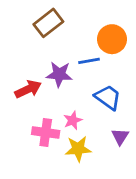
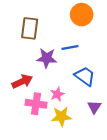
brown rectangle: (48, 23) -> (30, 28), moved, turned -45
orange circle: (112, 39) -> (82, 15), moved
red arrow: (28, 89) -> (22, 81), moved

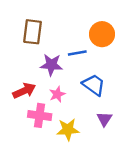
orange circle: (82, 15) -> (102, 34), moved
pink star: (57, 94) -> (57, 94), moved

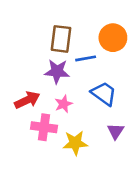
brown rectangle: (32, 32) -> (61, 39), moved

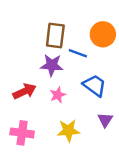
blue line: (86, 58) -> (78, 53), turned 30
pink cross: (44, 127) -> (22, 133), moved

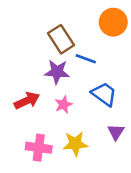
orange circle: (103, 34) -> (113, 22), moved
brown rectangle: (55, 35) -> (61, 39), turned -40
pink cross: (22, 133) -> (39, 148), moved

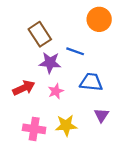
brown rectangle: (61, 39) -> (40, 34), moved
blue trapezoid: (104, 94) -> (91, 82), turned -30

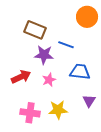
brown rectangle: (40, 34) -> (35, 30), turned -35

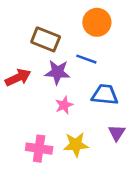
orange circle: (87, 17) -> (97, 22), moved
red arrow: (21, 77) -> (18, 78), moved

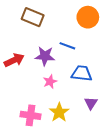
orange circle: (97, 22) -> (88, 17), moved
brown rectangle: (46, 39) -> (33, 17), moved
yellow star: (76, 145) -> (59, 112), turned -30

